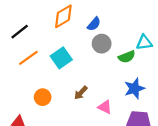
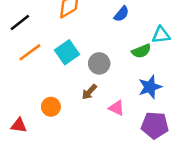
blue semicircle: (94, 24) -> (121, 14), moved
gray circle: (102, 44) -> (99, 63), moved
orange circle: (43, 97) -> (51, 107), moved

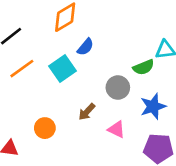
blue semicircle: (121, 14) -> (85, 47), moved
gray circle: (99, 63) -> (118, 88), moved

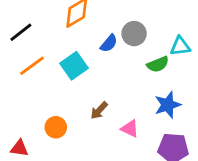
blue semicircle: (85, 47) -> (109, 43), moved
gray circle: (118, 88) -> (134, 34), moved

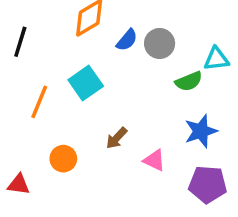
black line: (21, 32) -> (20, 42), turned -35
blue semicircle: (109, 43) -> (127, 40), moved
orange line: (32, 66) -> (39, 102), moved, turned -32

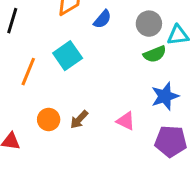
gray circle: (160, 43) -> (149, 24), moved
brown arrow: (117, 138) -> (79, 119), moved

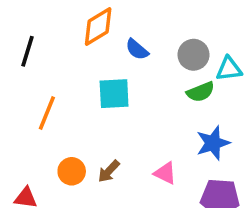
blue semicircle: (102, 19) -> (137, 49), turned 90
cyan square: (68, 56) -> (114, 94), moved, turned 32

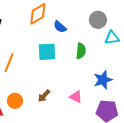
gray circle: (193, 55) -> (98, 20), moved
green semicircle: (201, 92) -> (81, 51), moved, turned -63
orange circle: (72, 171) -> (15, 101), moved

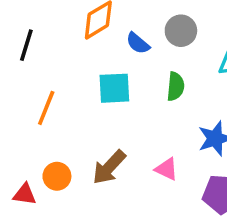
gray circle: (98, 20) -> (181, 31), moved
brown arrow: (44, 96) -> (109, 167), size x1.5

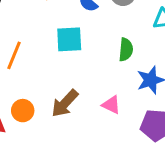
green semicircle: (176, 86) -> (126, 50), moved

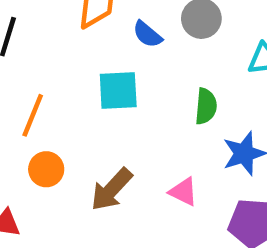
orange circle: (23, 111) -> (46, 169), moved

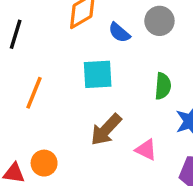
orange circle: (46, 169) -> (44, 163), moved
brown arrow: (111, 189) -> (106, 130), moved

